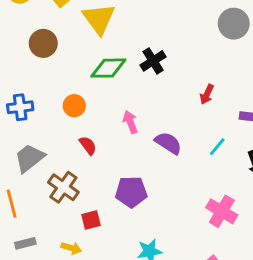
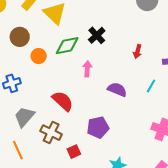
orange circle: (74, 106) -> (39, 56), moved
pink arrow: (130, 122) -> (87, 69), moved, turned 35
red semicircle: (88, 145) -> (63, 101), size x1.6

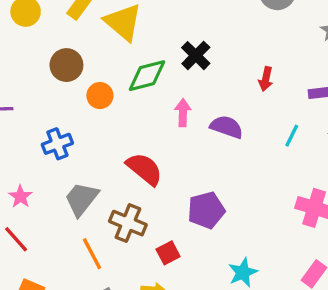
purple semicircle: (117, 89) -> (227, 127), moved
orange line: (18, 150) -> (92, 254), moved

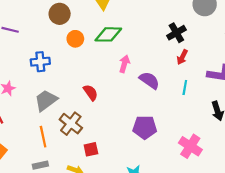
black cross: (196, 56) -> (176, 33), moved
cyan line: (292, 136) -> (185, 88), moved, turned -32
red semicircle: (144, 169) -> (91, 93), size x0.7
purple pentagon: (206, 210) -> (145, 127), moved

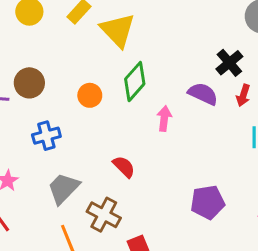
brown circle: (60, 14) -> (29, 83), moved
green diamond: (108, 34) -> (135, 81), turned -40
purple semicircle: (149, 80) -> (203, 94), moved

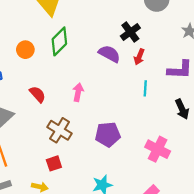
pink arrow: (164, 119) -> (78, 92), moved
red semicircle: (124, 167) -> (38, 94), moved
brown cross: (104, 215) -> (60, 130), moved

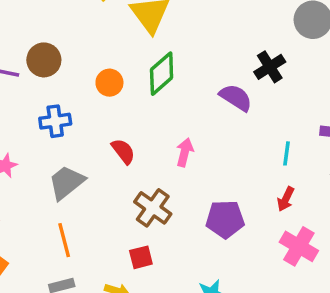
red arrow: (139, 57) -> (286, 199), moved

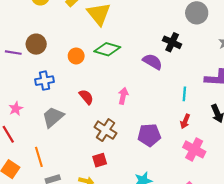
black cross: (270, 67) -> (172, 42), turned -30
green diamond: (162, 74) -> (107, 49), turned 60
orange line: (64, 240) -> (39, 157), moved

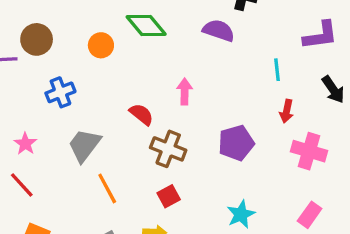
green diamond: (107, 49) -> (146, 26), turned 45
red semicircle: (86, 97) -> (141, 114), moved
orange line: (39, 157) -> (107, 188), moved

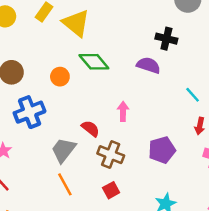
cyan line: (277, 70) -> (193, 95), turned -35
blue cross: (60, 92) -> (30, 112), size x1.4
gray trapezoid: (84, 145) -> (63, 150), moved

